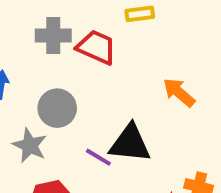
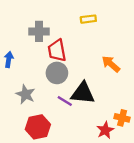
red trapezoid: (96, 47) -> (57, 51), moved, turned -125
gray circle: (57, 108) -> (57, 73), moved

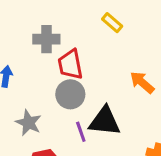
yellow rectangle: (88, 19) -> (112, 23), turned 48
purple line: (65, 101) -> (81, 132), turned 40

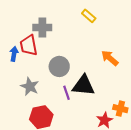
red trapezoid: (70, 64) -> (29, 45), moved

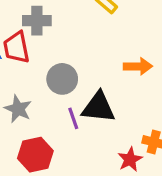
orange arrow: (110, 58) -> (138, 66), turned 138

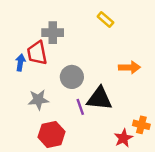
gray star: (18, 109) -> (38, 100), turned -30

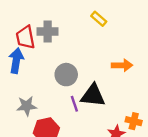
red trapezoid: (37, 53) -> (25, 37), moved
blue arrow: (20, 63) -> (16, 61), size x1.5
gray star: (38, 100) -> (27, 106), moved

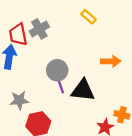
gray cross: (48, 32) -> (39, 29), turned -30
purple line: (74, 104) -> (61, 86), moved

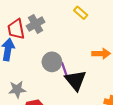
purple line: (61, 86) -> (64, 69), moved
black triangle: (83, 90) -> (75, 80), turned 45

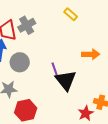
gray circle: (52, 62) -> (20, 62), moved

